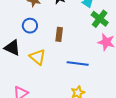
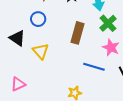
brown rectangle: (59, 34) -> (78, 33), moved, size x1.5
blue line: (78, 63) -> (94, 67), moved

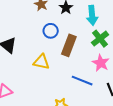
blue circle: (38, 19) -> (51, 31), moved
yellow triangle: (41, 51) -> (41, 62), moved, turned -42

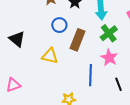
blue line: (82, 81) -> (91, 75), turned 70

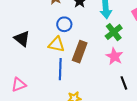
brown rectangle: (77, 40) -> (80, 52), moved
yellow triangle: (50, 56) -> (56, 44), moved
blue line: (91, 75) -> (60, 69), moved

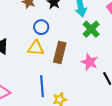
pink star: (114, 56) -> (89, 62), moved
blue line: (60, 69) -> (42, 86), moved

